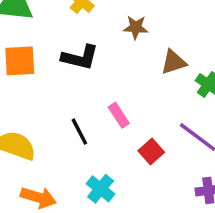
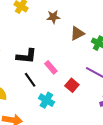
black L-shape: (80, 57) -> (26, 56), moved
cyan cross: (101, 189) -> (46, 100), moved

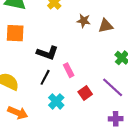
brown triangle: (77, 33) -> (106, 26), moved
black line: (30, 80) -> (45, 77), turned 49

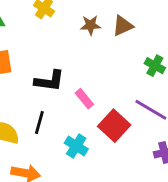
black line: (45, 77) -> (39, 122), moved
red square: (85, 93) -> (114, 126), size x1.5

